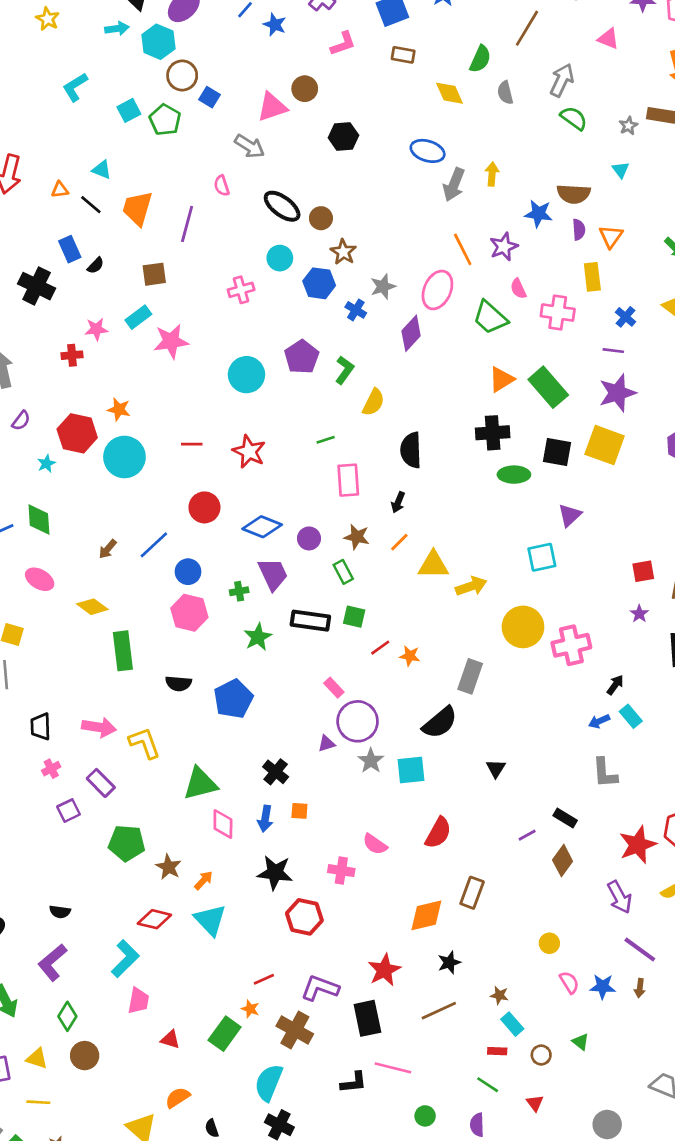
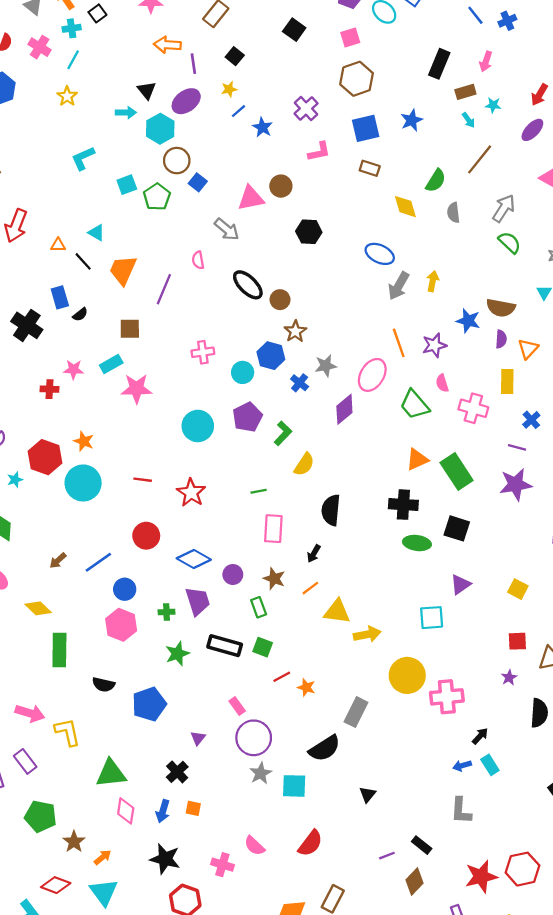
cyan circle: (280, 258) -> (243, 372), moved
yellow square: (605, 445) -> (518, 589), moved, size x0.6
purple triangle: (326, 744) -> (198, 738), moved, turned -42

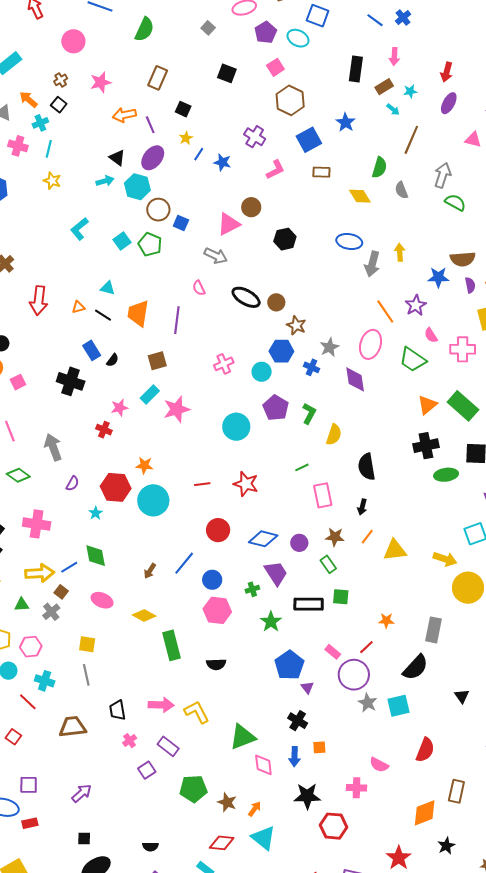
red cross: (50, 389) -> (104, 430), turned 35
purple diamond: (344, 409) -> (355, 379), turned -44
yellow arrow: (367, 634) -> (445, 559), moved, turned 45
red line: (282, 677) -> (366, 647), moved
blue pentagon: (149, 704) -> (289, 665), moved

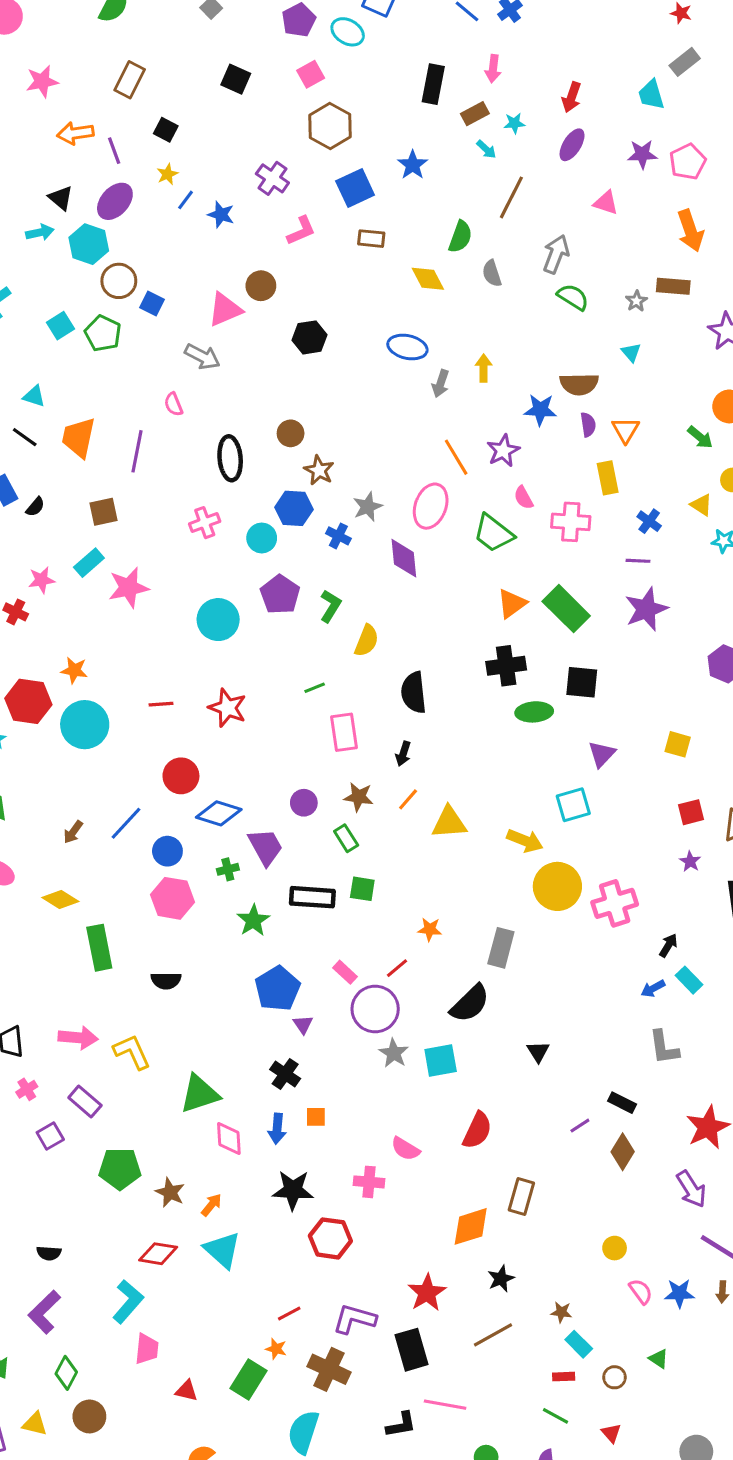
gray arrow: (372, 264) -> (441, 383), size x0.7
black ellipse: (246, 297) -> (230, 458), moved, turned 52
blue diamond: (263, 539) -> (219, 813), moved

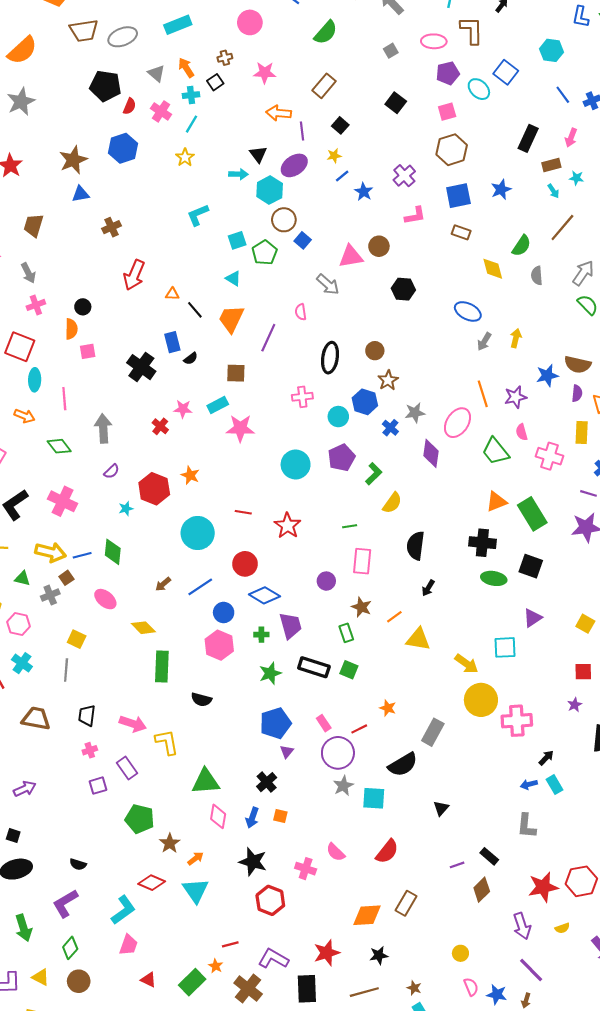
cyan triangle: (34, 396) -> (233, 278), moved
blue star: (540, 410) -> (547, 375), turned -30
cyan circle: (85, 725) -> (198, 533), moved
black arrow: (403, 754) -> (428, 588), moved
purple circle: (304, 803) -> (326, 581), moved

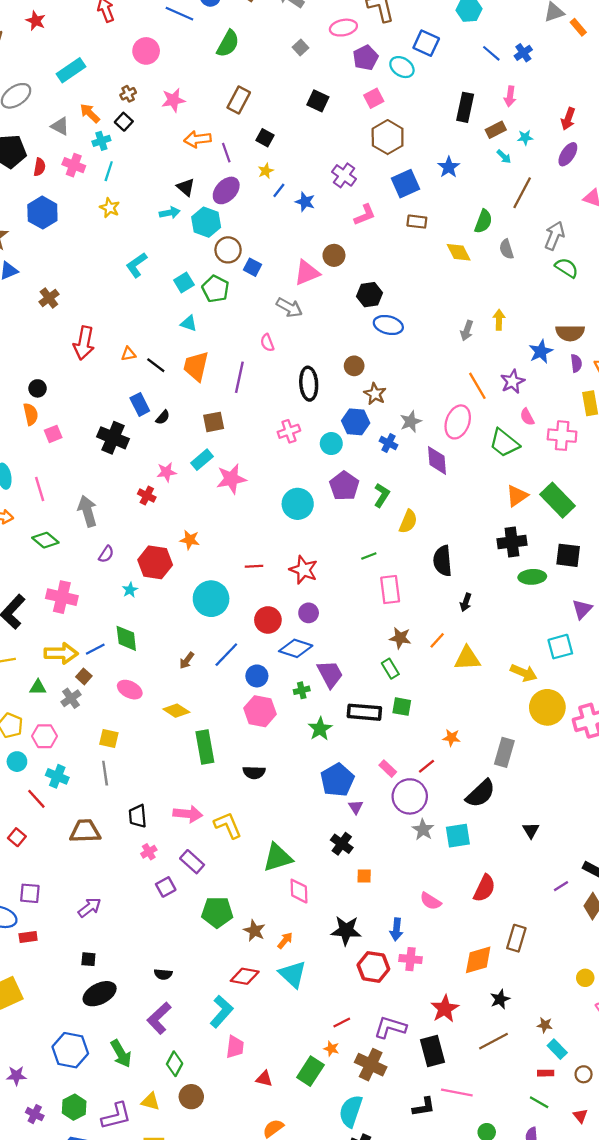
blue ellipse: (468, 311) -> (388, 325), moved
purple circle: (326, 581) -> (309, 613), moved
blue arrow: (252, 818) -> (396, 929), moved
pink cross: (306, 869) -> (411, 959), moved

